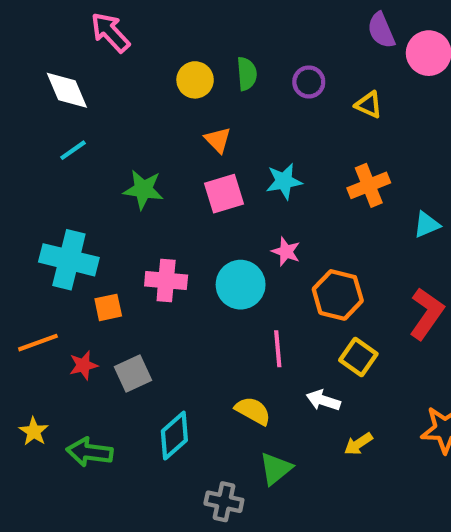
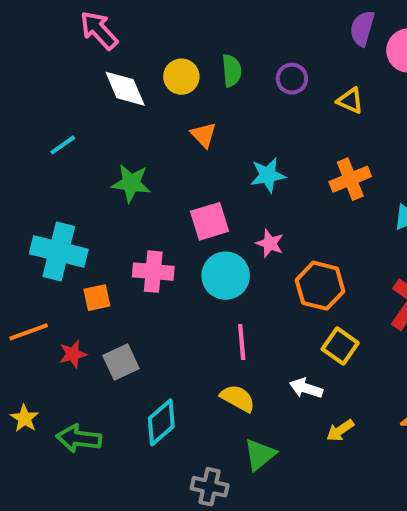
purple semicircle: (381, 30) -> (362, 28), turned 39
white diamond: (67, 90) -> (125, 89), moved
pink square: (224, 194) -> (210, 221), moved
pink line: (278, 349) -> (242, 342), moved

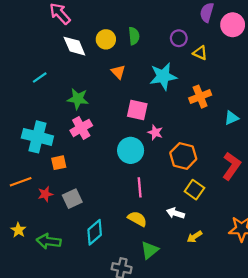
purple circle: (292, 79) -> (179, 38), moved
cyan star: (268, 175) -> (163, 76), moved, size x1.4
pink square: (210, 221) -> (137, 110), moved, turned 30
pink cross: (153, 272) -> (81, 128), moved, turned -35

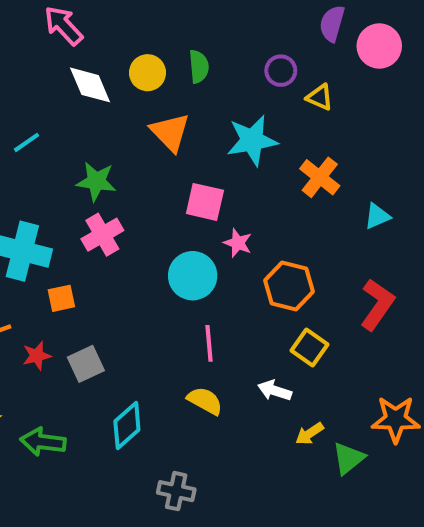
orange triangle: (118, 72) -> (170, 132), size x1.5
orange cross: (200, 97) -> (320, 177), turned -30
green triangle: (150, 250) -> (348, 458), moved

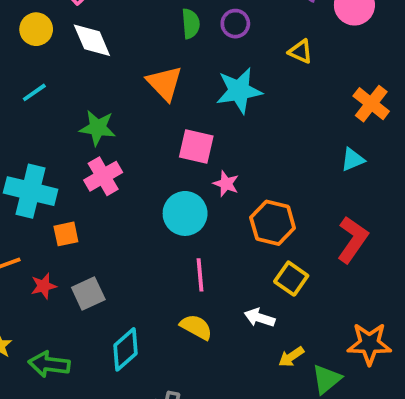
purple circle: (281, 71) -> (235, 24), moved
yellow circle: (147, 73) -> (36, 29), moved
orange cross: (320, 177) -> (371, 104), moved

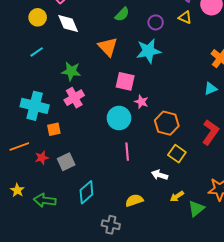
green semicircle: (191, 24) -> (122, 14), turned 49
purple circle: (235, 24) -> (156, 22), moved
yellow triangle: (300, 52) -> (185, 17), moved
yellow semicircle: (196, 327) -> (134, 200), moved, turned -48

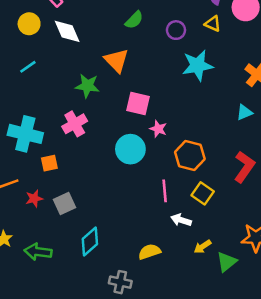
cyan star: (148, 51) -> (198, 66), moved
green star: (71, 71) -> (87, 86), moved
pink line: (127, 152) -> (165, 191), moved

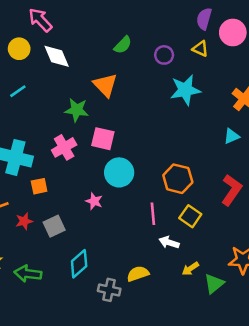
pink square: (138, 104) -> (103, 139), moved
pink star: (158, 129) -> (94, 201), moved
gray cross: (120, 282) -> (109, 290), moved

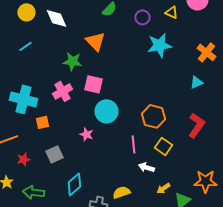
red star: (24, 221) -> (23, 159), moved

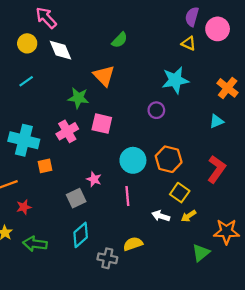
purple circle: (142, 17) -> (156, 110), moved
cyan circle: (106, 111) -> (133, 160), moved
pink line: (133, 144) -> (127, 196), moved
gray square: (54, 154) -> (76, 198), moved
yellow arrow: (163, 188) -> (189, 216), moved

